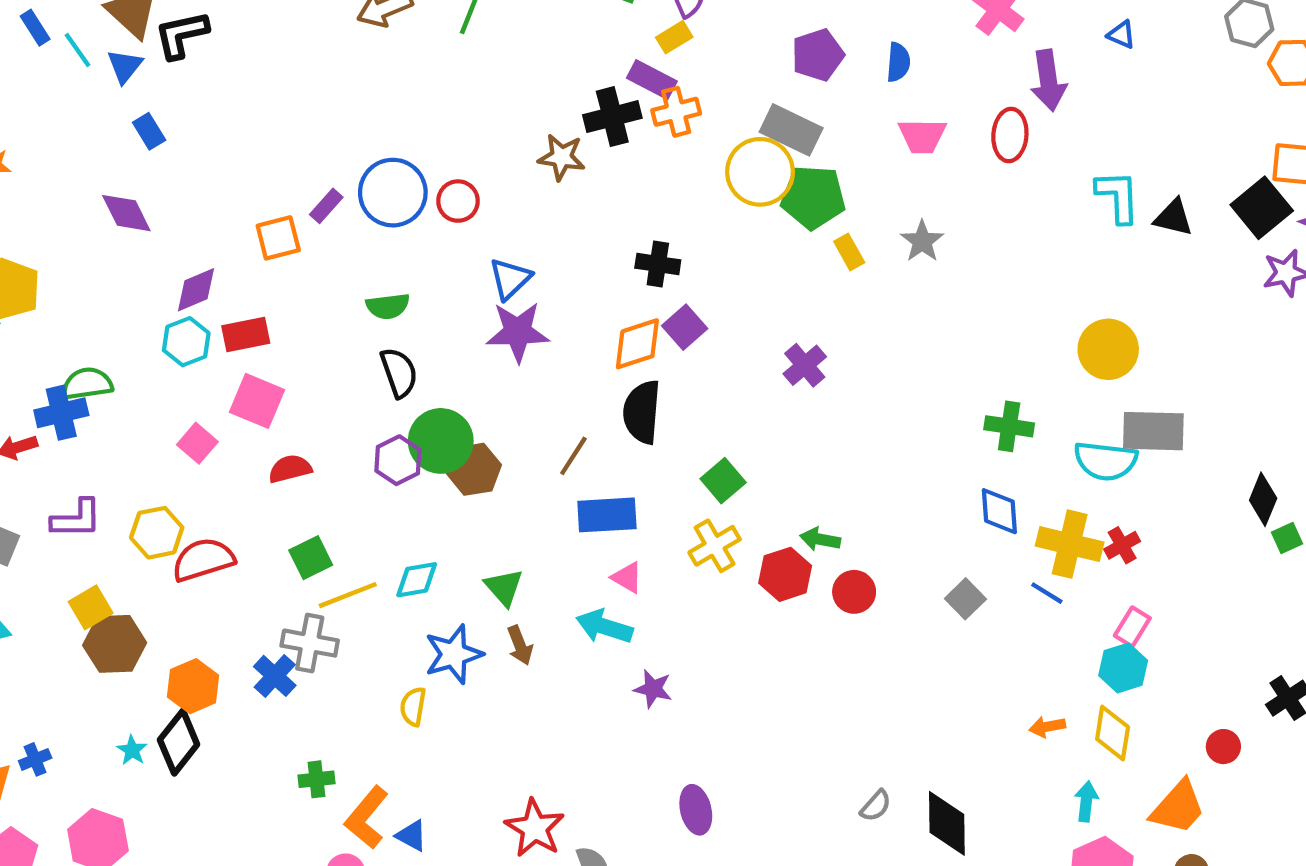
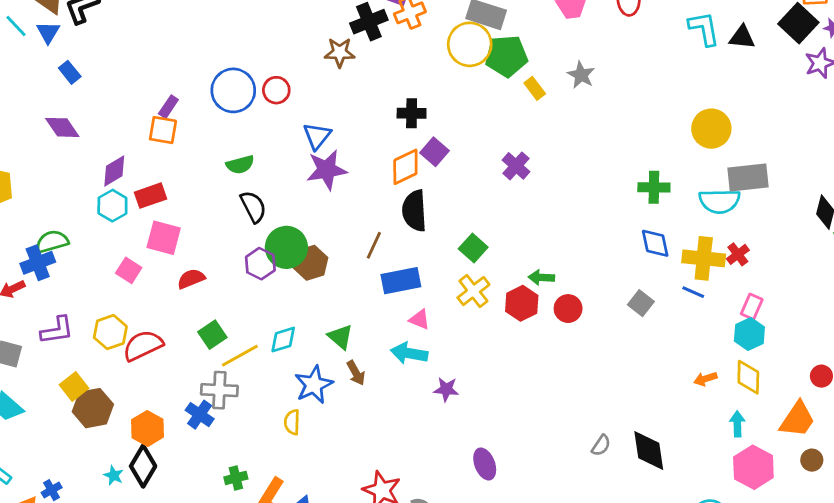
purple rectangle: (326, 206) -> (168, 107), moved
orange square: (278, 238) -> (163, 130), turned 32

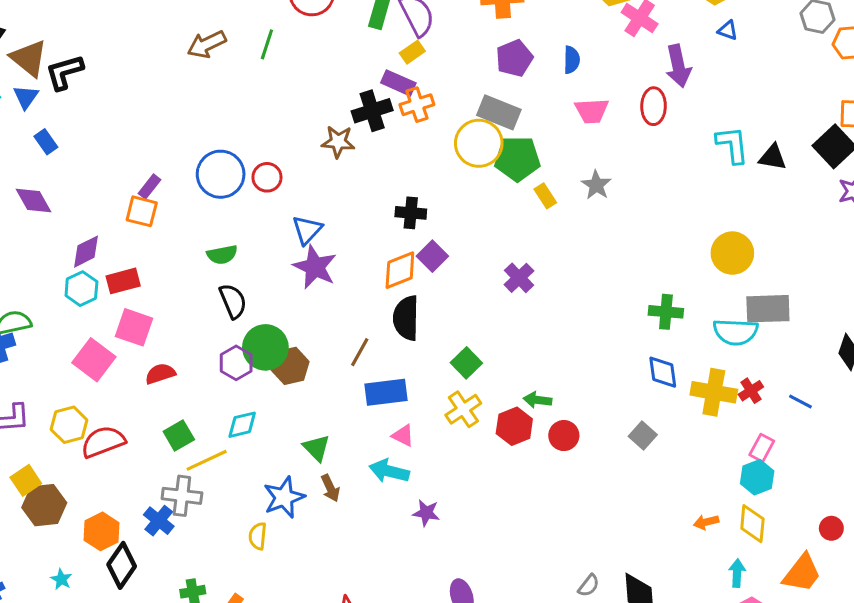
purple star: (327, 170) -> (315, 267), turned 30
pink square: (129, 270) -> (94, 360), size x1.5
blue line: (693, 292) -> (800, 402), moved
cyan diamond: (283, 340) -> (242, 425), moved
black diamond: (143, 466) -> (122, 565), moved

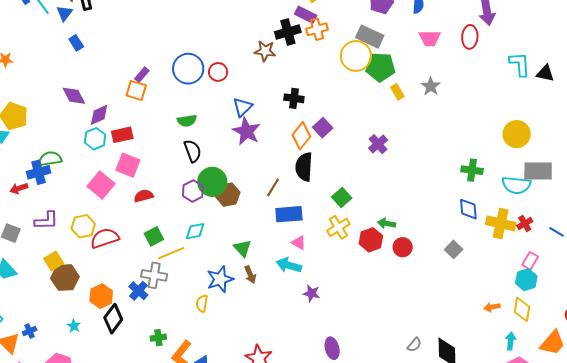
purple diamond: (33, 201) -> (74, 96), moved
black cross: (411, 213) -> (294, 98), moved
orange diamond: (400, 270) -> (301, 136), turned -32

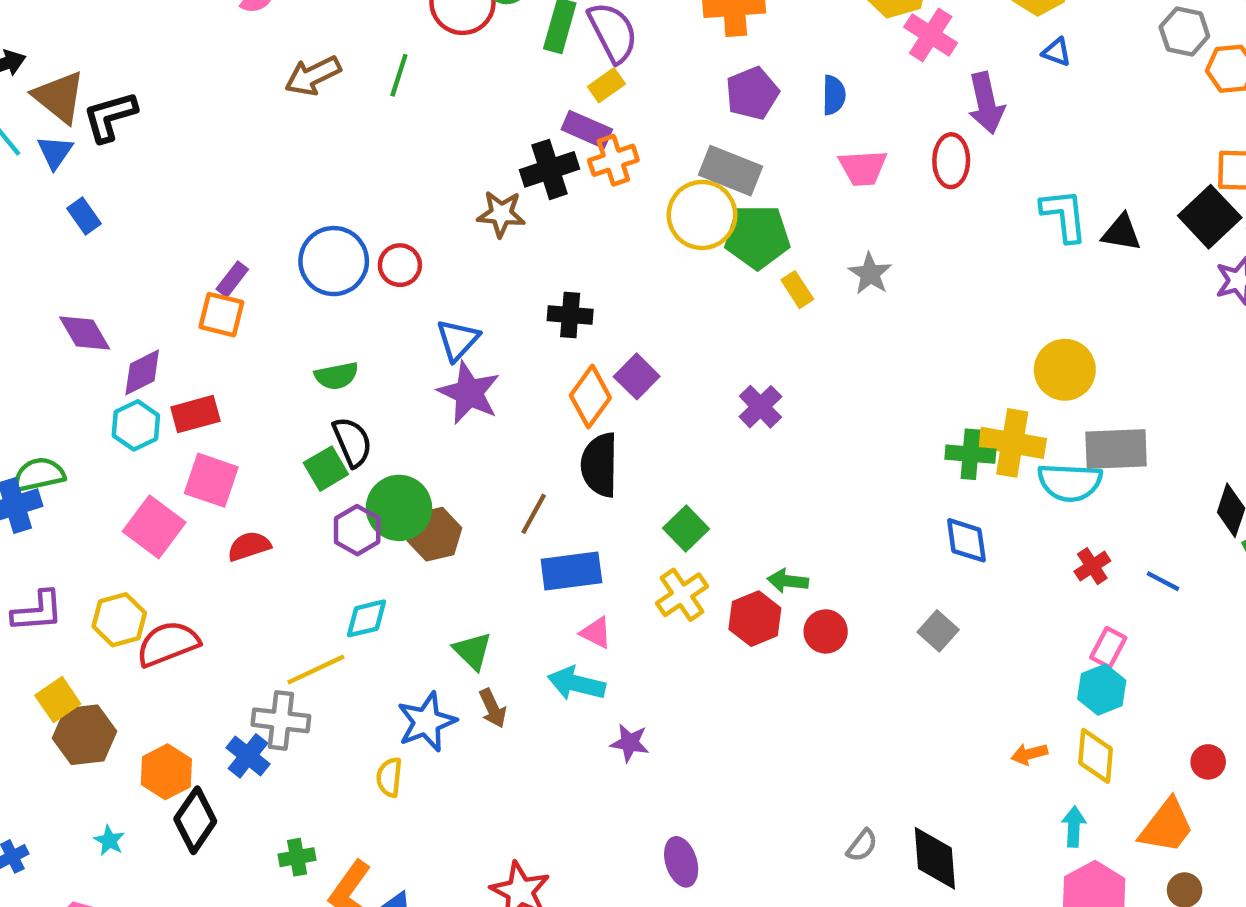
yellow cross: (501, 223) -> (1012, 443), moved
green square: (154, 236) -> (326, 469), moved

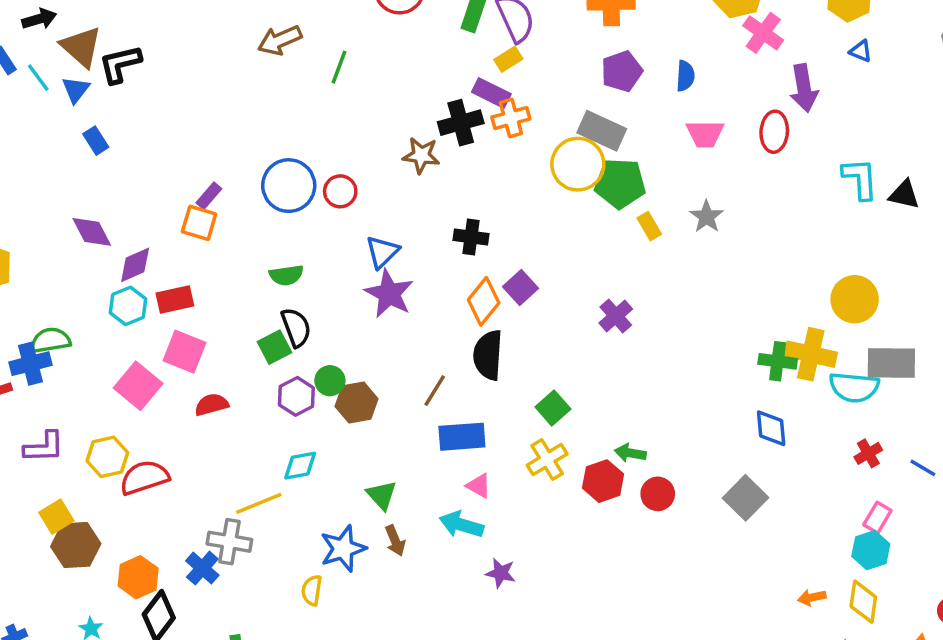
green line: (399, 75) -> (339, 67), moved
green circle: (399, 508) -> (330, 381), size x0.6
gray square: (938, 631) -> (746, 498), size x1.4

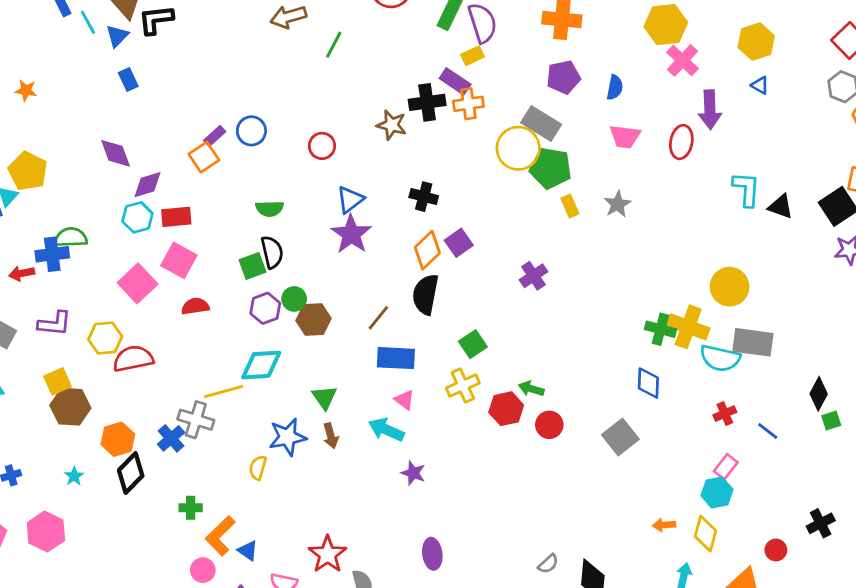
blue circle: (289, 186) -> (251, 131), moved, size x0.7
orange square: (199, 223) -> (204, 157), turned 32
cyan diamond: (300, 466) -> (261, 365), size x1.4

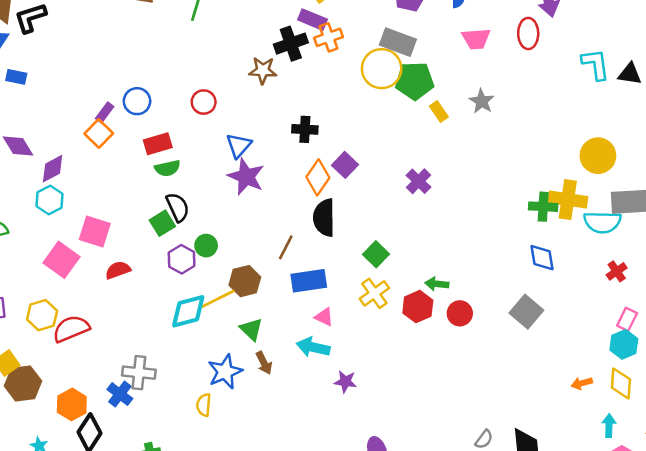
blue rectangle: (128, 79) -> (16, 77), turned -42
red rectangle: (176, 217) -> (158, 144), moved
brown hexagon: (314, 320) -> (245, 281), moved
yellow line: (224, 391) -> (218, 299), moved

